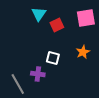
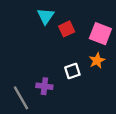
pink square: (86, 18) -> (100, 34), moved, turned 30
white square: (53, 58) -> (72, 71), moved, turned -32

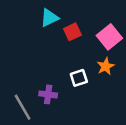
cyan triangle: (46, 16) -> (49, 18), turned 30
pink square: (100, 34) -> (109, 37), turned 30

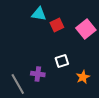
cyan triangle: (49, 18) -> (39, 14), turned 35
orange star: (106, 66) -> (83, 77), moved

